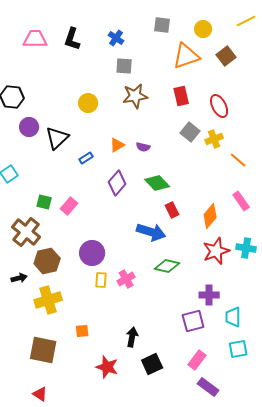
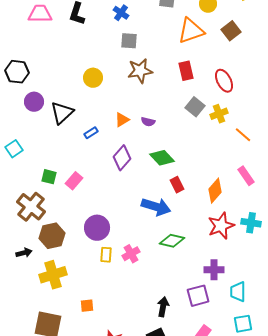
black arrow: (132, 337) -> (163, 307), moved

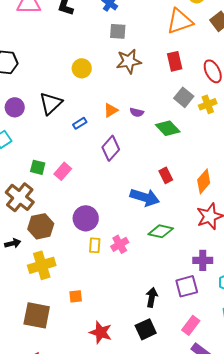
purple circle: (34, 102) -> (15, 107), moved
green diamond: (162, 158) -> (168, 128), moved

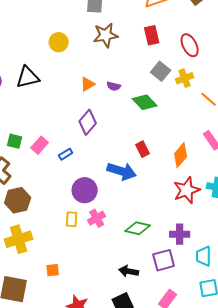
black triangle: (51, 103) -> (28, 77), turned 30
blue rectangle: (80, 123) -> (66, 154), moved
purple circle: (86, 218) -> (85, 190), moved
green diamond: (161, 231) -> (138, 228), moved
black arrow: (152, 297) -> (129, 271), turned -90

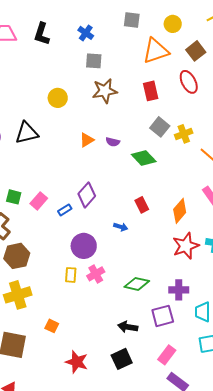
red ellipse: (190, 45) -> (189, 82), moved
purple diamond: (88, 122) -> (87, 195), moved
blue arrow: (122, 171) -> (121, 227), size x0.5
orange square: (53, 270) -> (52, 326), turned 32

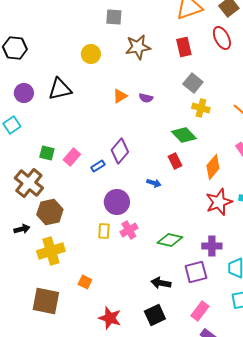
gray square: (94, 61) -> (114, 17), moved
yellow cross: (184, 134) -> (201, 108), moved, turned 36
green diamond: (144, 158) -> (184, 135), moved

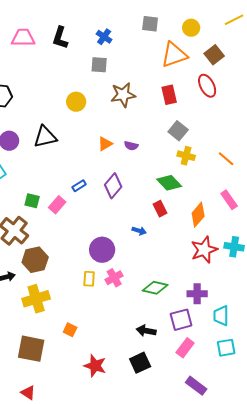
purple diamond: (120, 151) -> (113, 186), moved
blue rectangle: (98, 166) -> (79, 186), moved
pink rectangle: (200, 311) -> (185, 348), moved

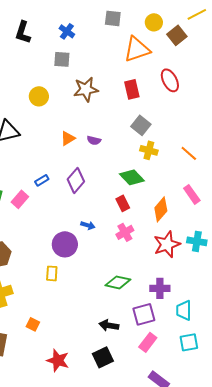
brown square: (214, 55) -> (177, 35), moved
blue arrow: (139, 231) -> (88, 225), moved
pink cross: (114, 278) -> (125, 232), moved

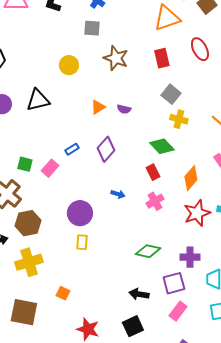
brown star: (86, 89) -> (116, 58), turned 30
purple circle: (65, 244) -> (80, 213), moved

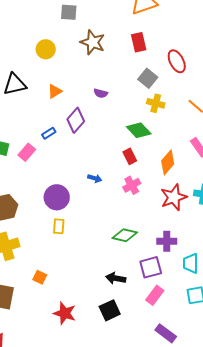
red ellipse: (200, 49) -> (177, 61), moved
orange triangle: (98, 107) -> (55, 91), moved
purple diamond: (106, 149) -> (76, 120), moved

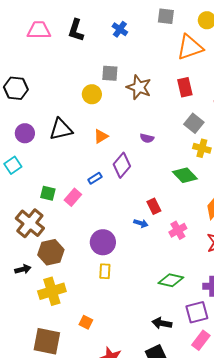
gray square: (69, 12) -> (110, 73), moved
red rectangle: (130, 156) -> (154, 206), moved

